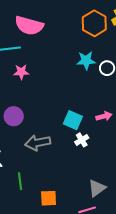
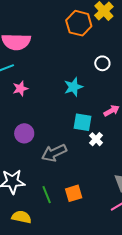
cyan star: (86, 61) -> (73, 87), moved
orange square: (49, 198) -> (74, 193), moved

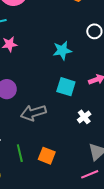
white cross: (96, 139) -> (84, 117), moved
orange square: (74, 193) -> (47, 156), turned 30

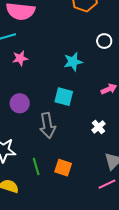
cyan square: (66, 87) -> (64, 97), moved
gray arrow: (33, 113) -> (47, 126), turned -80

